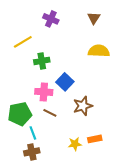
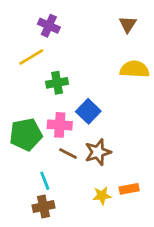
purple cross: (51, 19) -> (49, 26), moved
brown star: (83, 106) -> (98, 152), moved
green pentagon: (20, 114) -> (26, 134), moved

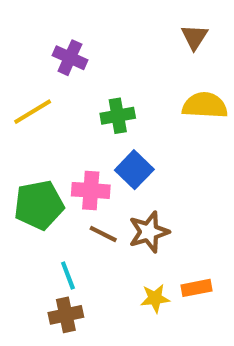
purple cross: (49, 26) -> (70, 58), moved
yellow line: (31, 57) -> (33, 112), moved
green cross: (57, 83) -> (118, 116), moved

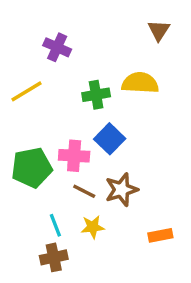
yellow semicircle: (205, 105) -> (140, 83), moved
yellow star: (155, 298) -> (93, 227), moved

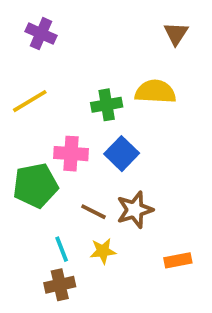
purple cross: (57, 47) -> (41, 34), moved
pink cross: (74, 156) -> (71, 154), moved

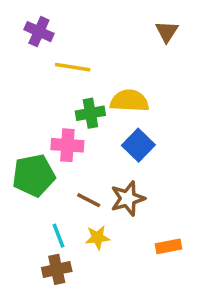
yellow semicircle: (155, 92) -> (129, 101), moved
yellow line: (30, 101) -> (73, 67), moved, turned 40
green cross: (107, 105) -> (90, 113), moved
blue square: (122, 154) -> (138, 145), moved

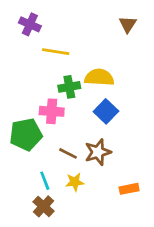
brown cross: (57, 269) -> (43, 206), turned -35

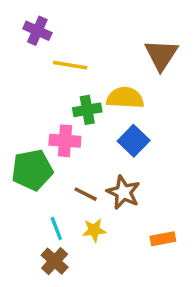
brown triangle: (128, 24) -> (161, 55), moved, size x1.5
brown star: (98, 152) -> (123, 192), turned -30

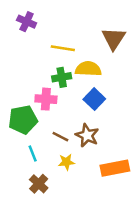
yellow line: (70, 65) -> (63, 48), moved
cyan line: (56, 228) -> (33, 154), moved
orange rectangle: (163, 239) -> (115, 168), size x1.6

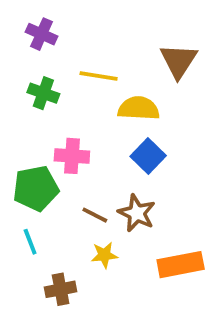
green cross: (62, 77) -> (43, 93), moved, turned 30
cyan line: (33, 154) -> (30, 242), moved
brown cross: (39, 184) -> (61, 289), turned 36

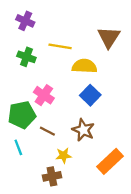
pink cross: (72, 156) -> (44, 95), turned 30
brown line: (95, 215) -> (47, 131), moved
orange rectangle: (181, 265) -> (110, 161), turned -32
brown cross: (61, 289) -> (52, 176), moved

